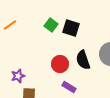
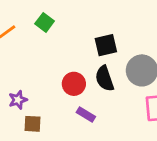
green square: (51, 25) -> (45, 22), moved
black square: (71, 28) -> (106, 45), moved, turned -30

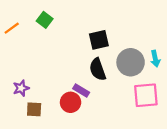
red circle: (74, 84) -> (71, 102), moved
purple rectangle: (86, 115) -> (81, 91), moved

